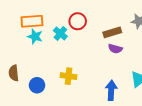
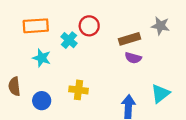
cyan star: (35, 36) -> (42, 58), moved

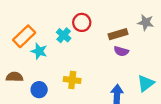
orange rectangle: (36, 26) -> (24, 36), moved, turned -40
brown semicircle: (14, 86) -> (15, 77), turned 98

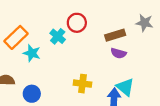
yellow cross: (72, 80) -> (82, 84), moved
cyan triangle: (146, 83) -> (125, 87), moved, turned -42

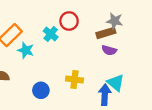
gray star: (144, 23) -> (115, 21), moved
blue circle: (32, 94) -> (41, 90), moved

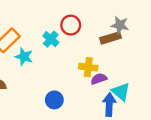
purple semicircle: (109, 50) -> (99, 79), moved, turned 144
yellow cross: (74, 79) -> (88, 67), moved
blue circle: (41, 90) -> (54, 100), moved

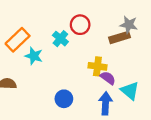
purple semicircle: (99, 79) -> (108, 78), turned 56
blue arrow: (109, 105) -> (106, 103), moved

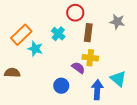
red circle: (80, 25) -> (75, 13), moved
brown rectangle: (119, 37) -> (88, 33), moved, turned -66
purple semicircle: (108, 78) -> (78, 68), moved

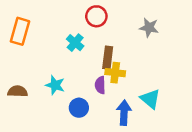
brown rectangle: (88, 33) -> (108, 58), moved
orange rectangle: (21, 35) -> (20, 31), moved, turned -30
cyan star: (35, 49) -> (55, 85), moved
purple semicircle: (78, 68) -> (100, 85), turned -128

